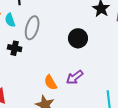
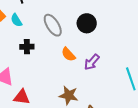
gray ellipse: (32, 28) -> (53, 25), moved, turned -35
orange semicircle: (51, 82) -> (68, 54), moved

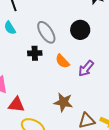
black cross: (27, 47) -> (35, 53), moved

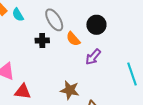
black circle: (80, 30) -> (96, 25), moved
orange semicircle: (62, 61) -> (73, 39), moved

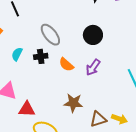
cyan semicircle: (18, 15) -> (17, 54), moved, turned 64
orange semicircle: (73, 39) -> (66, 65), moved

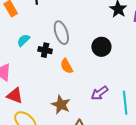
purple arrow: (93, 67) -> (99, 93), moved

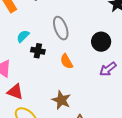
black cross: (45, 50) -> (38, 51), moved
purple arrow: (99, 93) -> (108, 69), moved

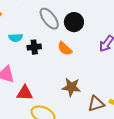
cyan semicircle: (23, 36) -> (16, 38), turned -120
black circle: (101, 42) -> (74, 22), moved

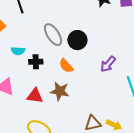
brown star: (71, 87) -> (60, 91), moved
red triangle: (25, 93) -> (35, 96), moved

